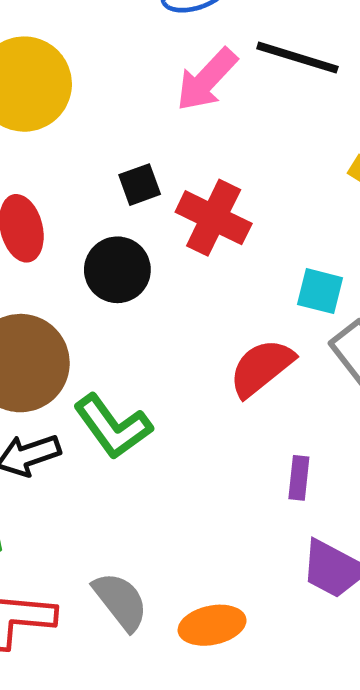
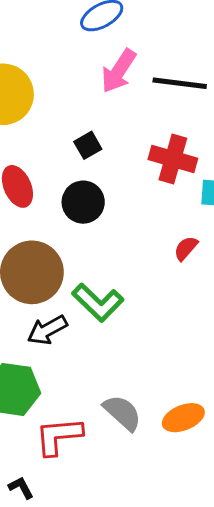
black line: (297, 58) -> (180, 83), moved
red cross: (214, 218) -> (173, 159), moved
red semicircle: (261, 368) -> (186, 248), size x0.6

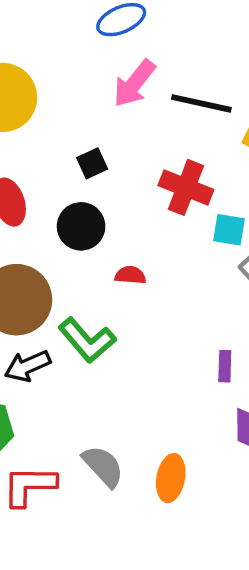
red semicircle: (186, 248) -> (130, 275), moved, turned 48
orange ellipse: (183, 418) -> (171, 478), turned -63

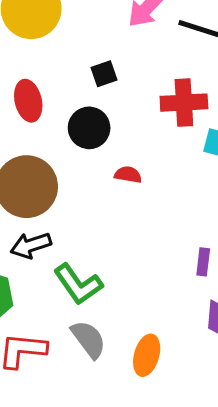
red cross: (186, 187) -> (184, 103), turned -30
green L-shape: (87, 340) -> (78, 284), moved

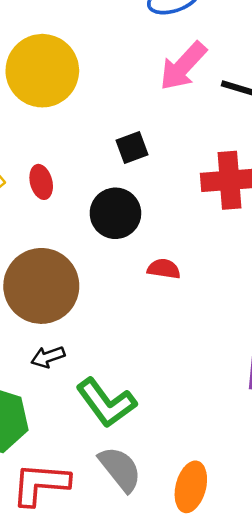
red ellipse: (28, 101) -> (41, 182), size x0.7
black arrow: (31, 245) -> (48, 357), size x0.7

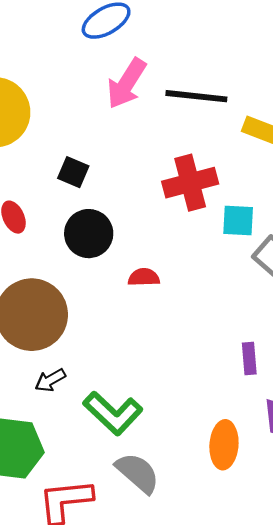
black square: (132, 147) -> (73, 172), moved, turned -36
orange ellipse: (191, 487) -> (224, 445), moved

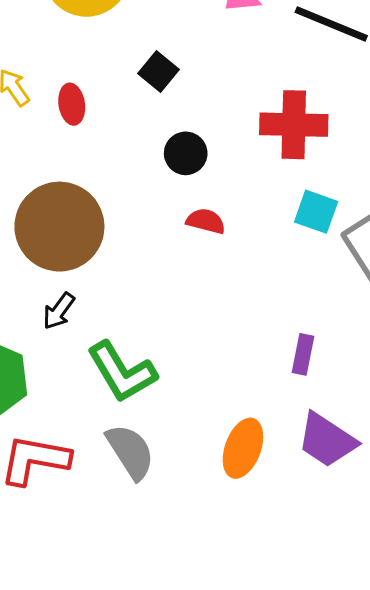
cyan square: (238, 220) -> (316, 212), moved
black circle: (89, 234) -> (186, 153), moved, size x0.7
black arrow: (50, 380) -> (59, 311), turned -40

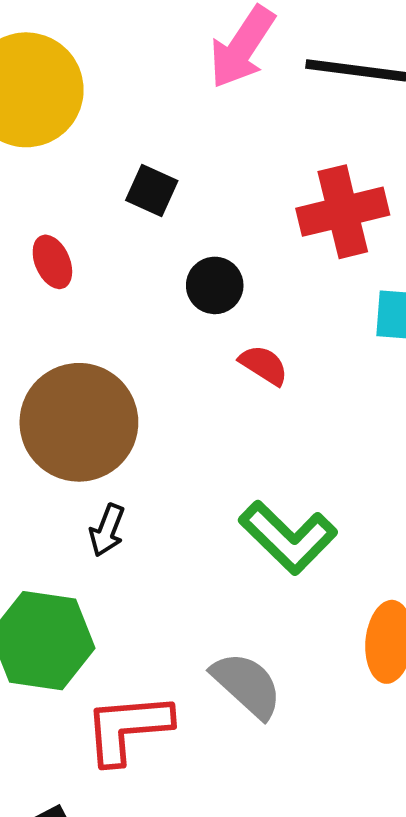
red semicircle: (206, 221) -> (264, 365), turned 33
green L-shape: (122, 372) -> (288, 537), moved

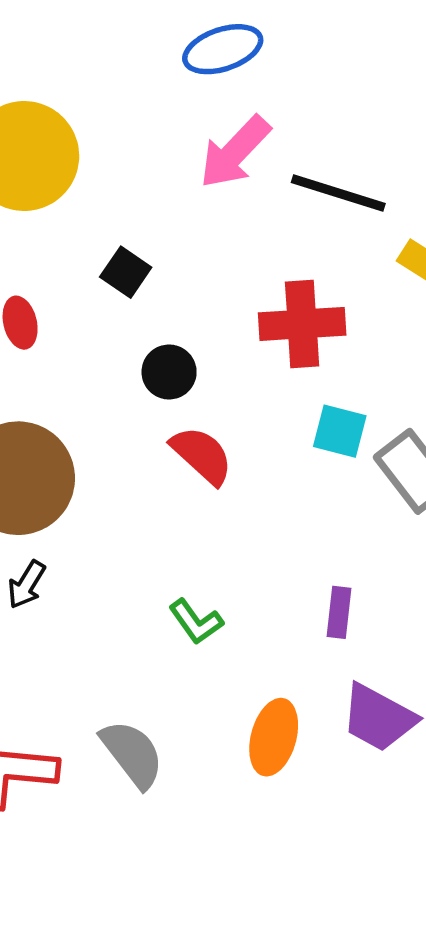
red semicircle: (264, 365) -> (202, 455), size x1.4
green L-shape: (288, 537) -> (196, 622), size x0.6

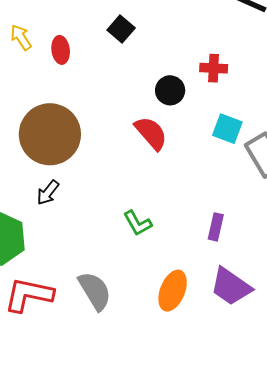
red cross: (302, 324) -> (214, 68), size x0.6
black circle: (169, 372) -> (170, 90), moved

